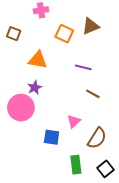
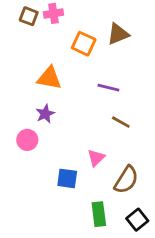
brown square: (14, 34) -> (29, 16), moved
pink circle: (21, 108) -> (27, 140), size x0.6

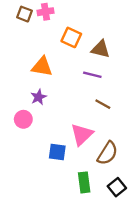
brown triangle: (118, 34) -> (101, 49), moved, turned 36
pink triangle: (96, 158) -> (82, 134), size x1.5

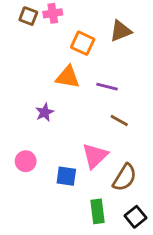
brown triangle: (101, 49) -> (121, 31), moved, turned -36
orange triangle: (42, 67) -> (68, 77), moved
pink circle: (23, 119) -> (26, 161), moved

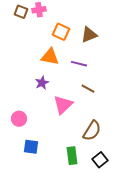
brown triangle: (121, 31) -> (89, 35), moved
purple star: (45, 112) -> (42, 83), moved
pink triangle: (95, 156) -> (63, 105), moved
blue square: (66, 176) -> (31, 147), moved

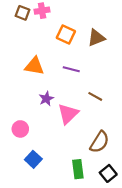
orange triangle: (50, 57) -> (34, 66), moved
purple line: (79, 64) -> (71, 69), moved
purple star: (42, 83) -> (46, 99), moved
blue square: (31, 147) -> (33, 159), turned 35

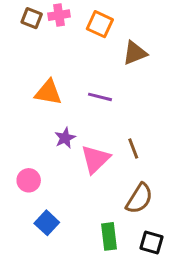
orange square: (66, 35) -> (100, 24), moved
brown line: (95, 96) -> (133, 148), moved, turned 40
black square: (108, 173) -> (151, 243), turned -35

